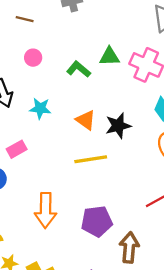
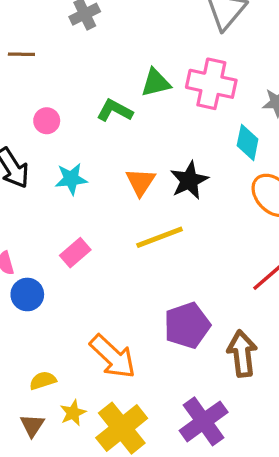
pink circle: (33, 58) -> (47, 121), moved
orange triangle: (86, 120) -> (140, 182), turned 40
pink rectangle: (17, 149) -> (75, 253), moved
orange arrow: (46, 210) -> (113, 357), moved, turned -36

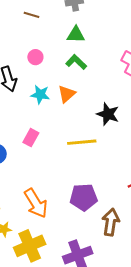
green triangle: (156, 83) -> (76, 35), moved
black star: (189, 180) -> (108, 114), turned 30
orange triangle: (140, 182) -> (67, 94), moved
pink rectangle: (75, 253) -> (31, 138), turned -36

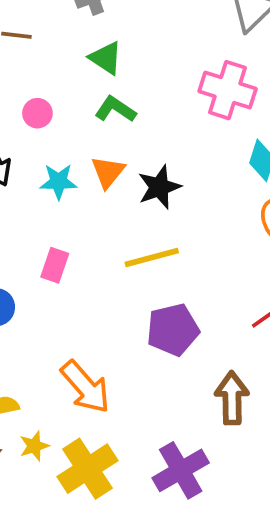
green triangle: (76, 35) -> (106, 58), turned 42
black star: (108, 114) -> (159, 187), moved, turned -30
purple pentagon: (84, 197) -> (173, 330), moved

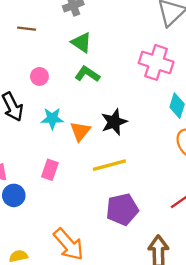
orange triangle: (108, 172) -> (80, 131), moved

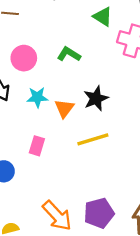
green triangle: (81, 43) -> (103, 17), moved
pink circle: (39, 76) -> (24, 58), size x1.5
purple pentagon: (122, 209) -> (99, 213), moved

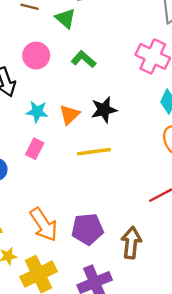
green triangle: (103, 17) -> (65, 18), moved
cyan star: (37, 97) -> (37, 112), moved

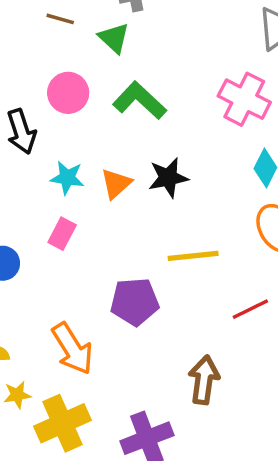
green L-shape: (84, 59) -> (140, 100), size x1.4
yellow line: (94, 152) -> (193, 256), moved
purple pentagon: (87, 229) -> (135, 302), moved

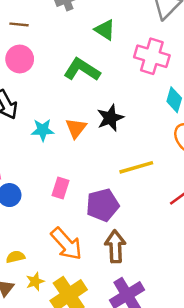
green triangle: (114, 38) -> (105, 30), moved
pink circle: (68, 93) -> (20, 59), moved
pink rectangle: (62, 234) -> (60, 188), moved
brown arrow: (204, 380) -> (115, 246), moved

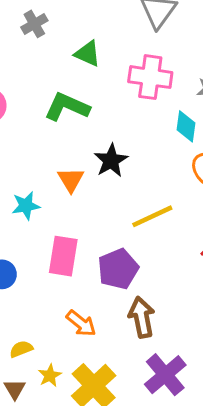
cyan star: (43, 130) -> (26, 206), moved
pink rectangle: (60, 188) -> (63, 256), size x1.5
orange arrow: (66, 244) -> (81, 323), size x0.7

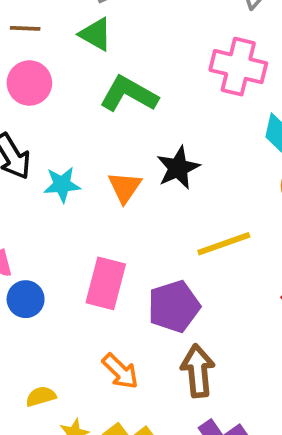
green triangle: (88, 54) -> (96, 34), moved
cyan star: (26, 206) -> (62, 185), moved

